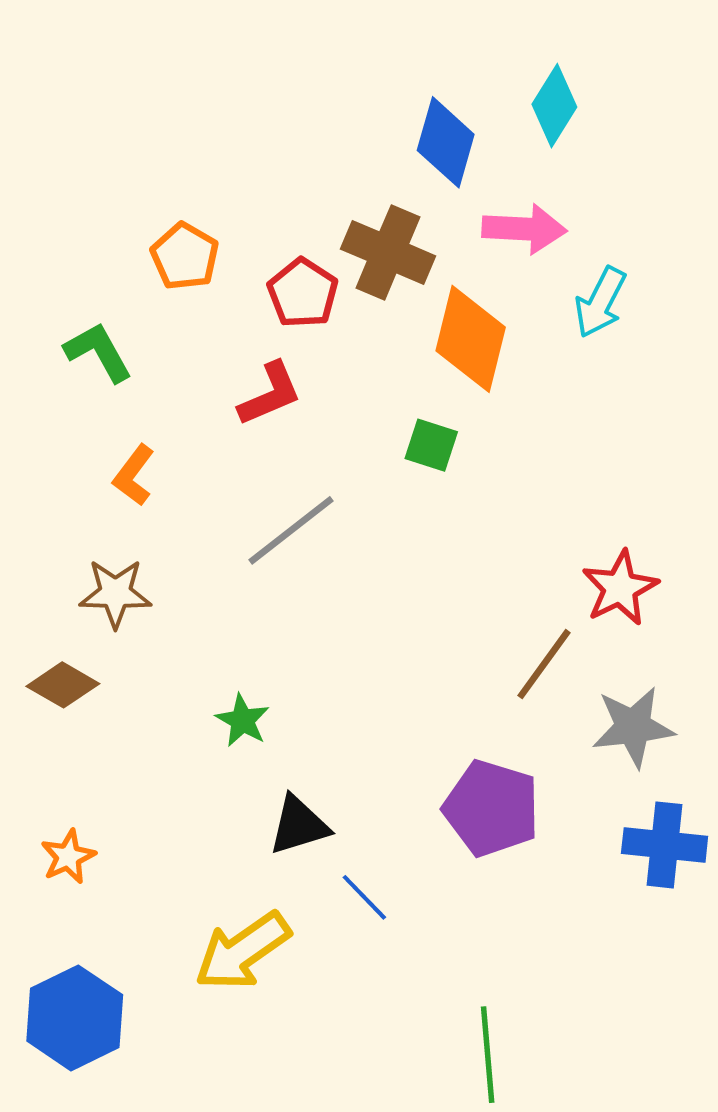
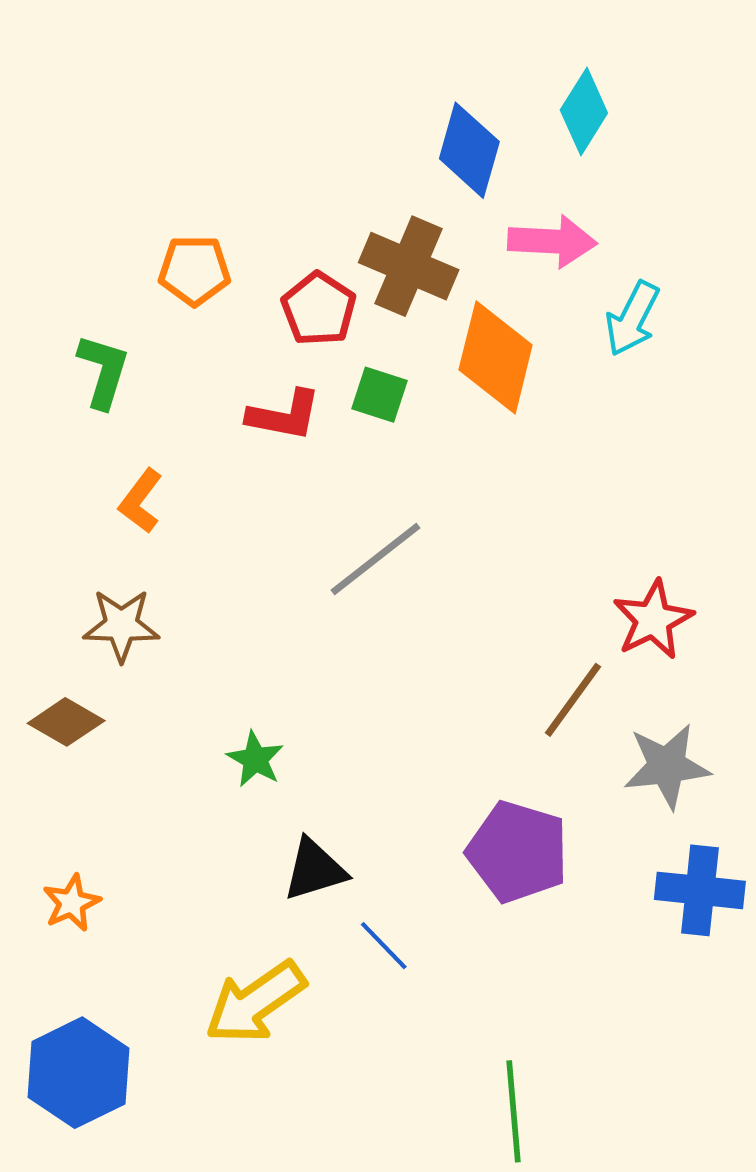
orange pentagon: (185, 256) -> (194, 270), turned -30
green L-shape: (98, 352) -> (103, 371), turned 46
red L-shape: (270, 394) -> (284, 415), turned 34
green square: (431, 445) -> (380, 395), moved
gray line: (291, 530) -> (375, 559), moved

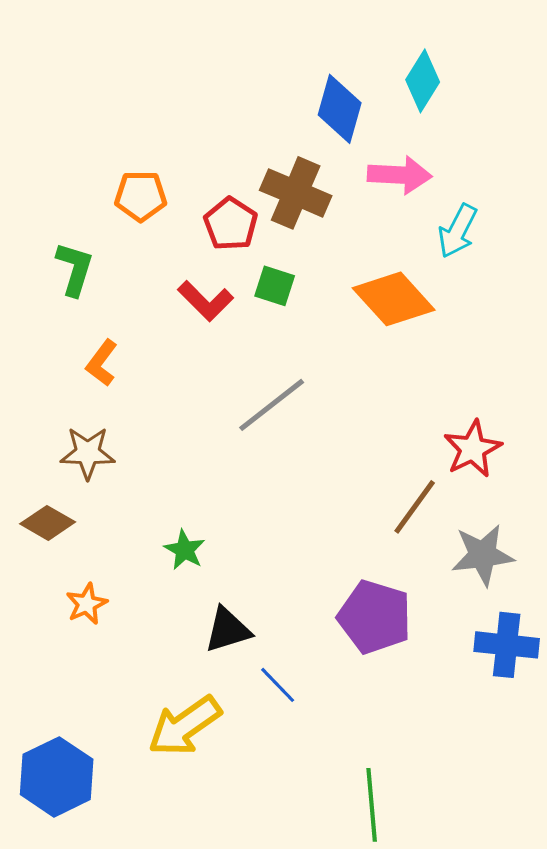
orange diamond: (496, 357) -> (394, 299), moved, turned -56
red L-shape: (284, 415) -> (206, 301), turned 34
orange star: (72, 903) -> (87, 604), moved

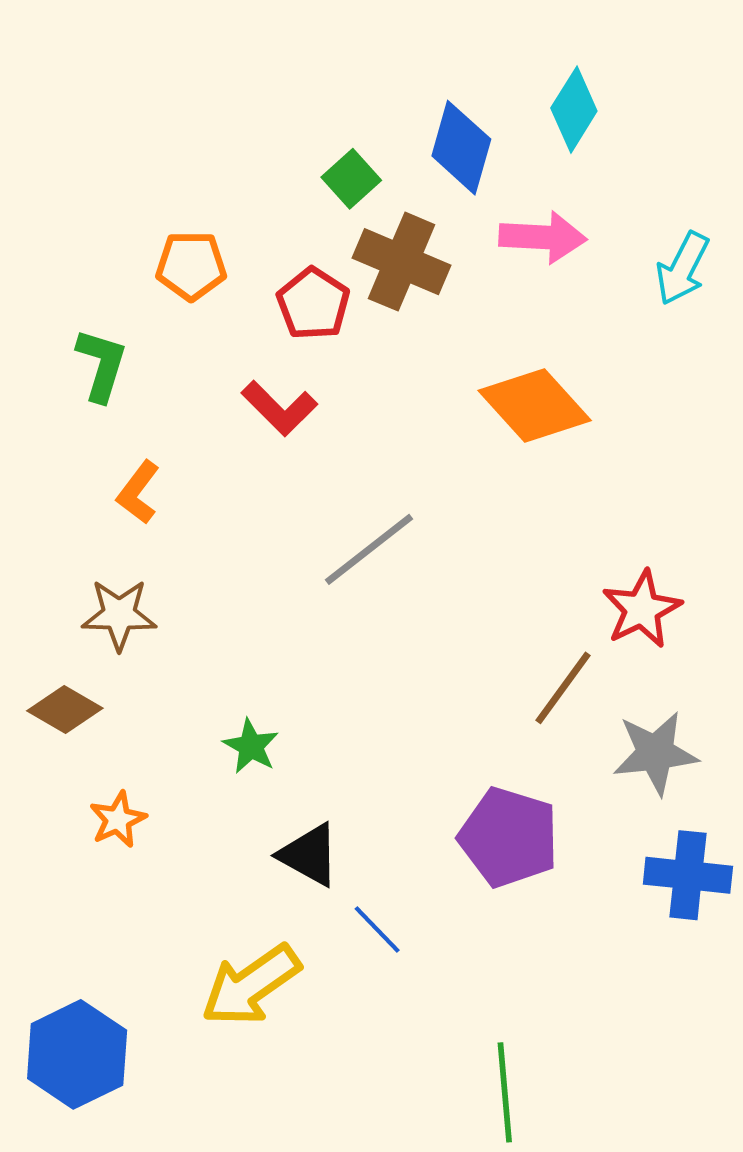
cyan arrow: (458, 231) -> (683, 268), moved
green square: (275, 286) -> (351, 179), moved, turned 30
black triangle: (228, 630) -> (309, 855), turned 46

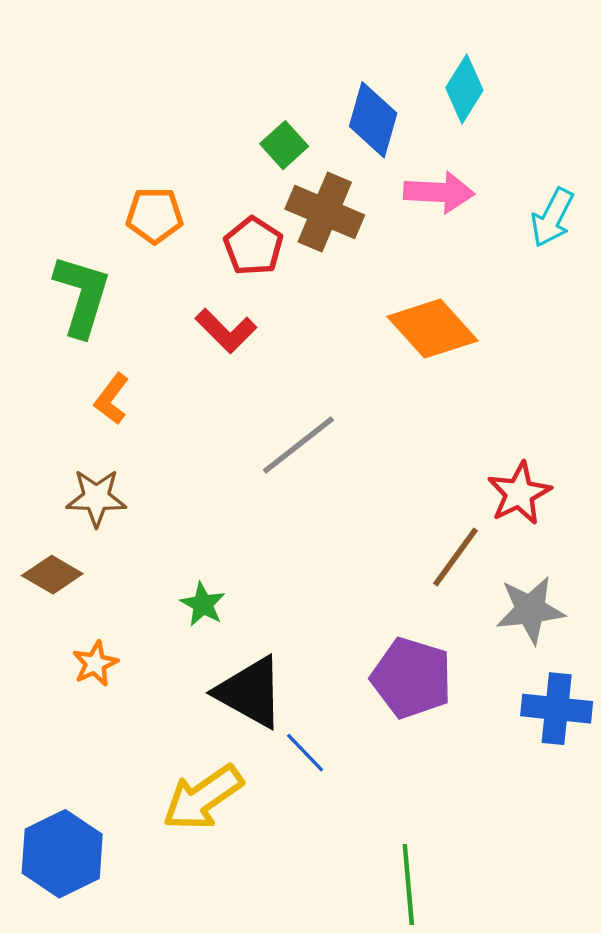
green L-shape: (102, 365) -> (82, 296), size x1.4
black triangle: (309, 855) -> (250, 692), size x1.4

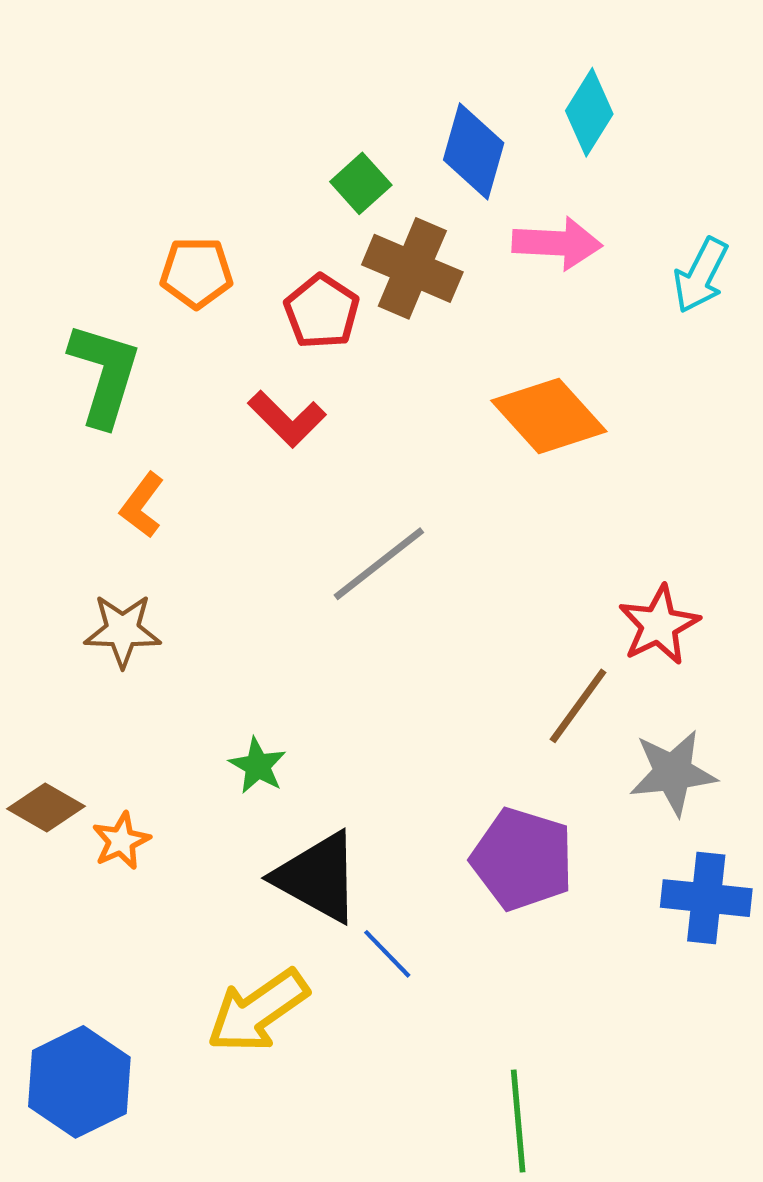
brown diamond: (52, 575) -> (46, 808), moved

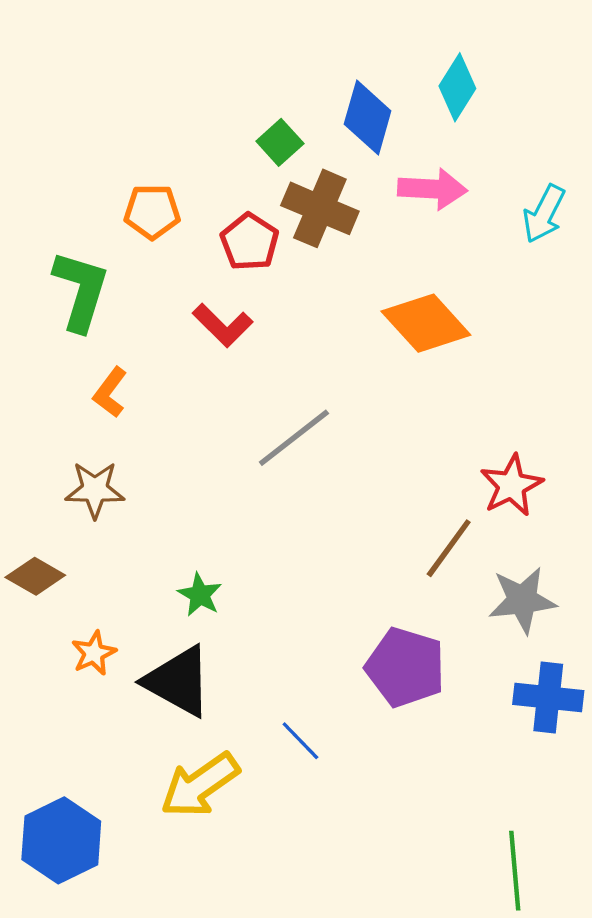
brown diamond: (46, 808) -> (35, 576), moved
black triangle: (318, 877) -> (178, 681), moved
green line: (518, 1121) -> (515, 871), moved

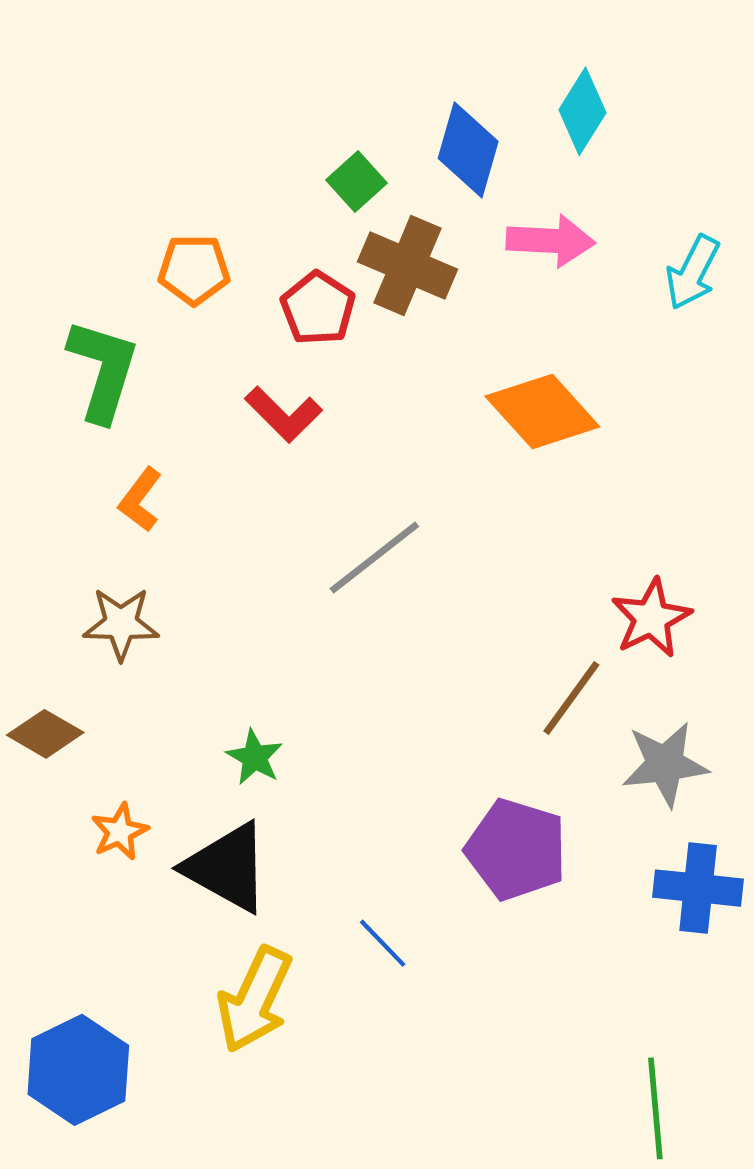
yellow arrow: (200, 785) -> (255, 1000), turned -30

